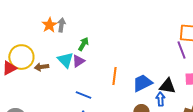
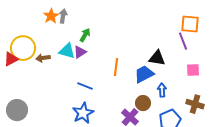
cyan triangle: (65, 60) -> (67, 51), turned -30
black triangle: (167, 86) -> (157, 58), moved

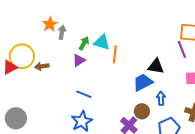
gray arrow: (63, 16) -> (62, 32), moved
cyan triangle: (67, 51) -> (102, 42), moved
orange line: (116, 67) -> (115, 54), moved

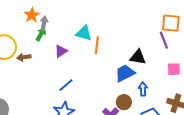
green arrow: (84, 43) -> (41, 34), moved
blue line: (84, 94) -> (66, 85), turned -63

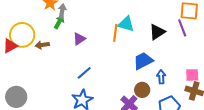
cyan triangle: (84, 33) -> (126, 24), moved
black triangle: (138, 57) -> (157, 32), moved, turned -42
pink square: (174, 69) -> (192, 75), moved

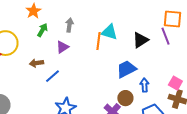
gray arrow: (62, 11) -> (69, 25), moved
brown arrow: (42, 45) -> (36, 63), moved
blue line: (84, 73) -> (52, 76), moved
pink square: (192, 75) -> (175, 83), turned 32

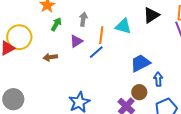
black triangle: (140, 40) -> (151, 15), moved
orange line: (98, 41) -> (101, 35), moved
blue line: (52, 76) -> (96, 52), moved

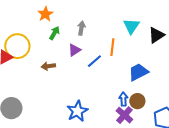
black triangle: (151, 15) -> (156, 35), moved
cyan triangle: (123, 26) -> (131, 26), moved, turned 48
orange line: (101, 35) -> (112, 47), moved
blue arrow: (158, 79) -> (123, 99), moved

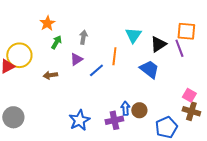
blue trapezoid: (138, 72) -> (149, 69), moved, turned 65
purple cross: (124, 115) -> (114, 120), moved, turned 36

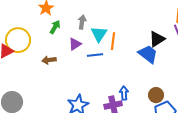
cyan triangle: (133, 35) -> (99, 34), moved
black triangle: (158, 44) -> (157, 39), moved
blue line: (96, 70) -> (95, 55), turned 35
brown circle: (139, 110) -> (156, 95), moved

